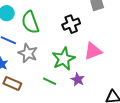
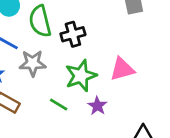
black cross: (71, 24) -> (73, 34), moved
gray star: (28, 53) -> (33, 63), turned -30

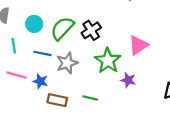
green semicircle: (40, 21) -> (62, 28), turned 75
green line: (59, 104) -> (90, 98), moved

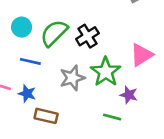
gray star: (67, 63) -> (72, 78), moved
green line: (90, 98) -> (112, 117), moved

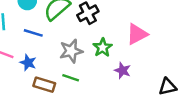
green star: (106, 72) -> (103, 48), size x0.7
green line: (112, 117) -> (71, 78), moved

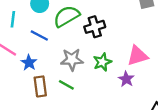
purple star: (122, 70) -> (126, 79), moved
brown rectangle: (44, 85) -> (40, 86), turned 54

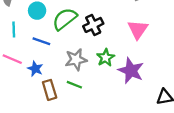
pink triangle: (137, 56) -> (138, 29), moved, turned -30
purple star: (126, 79) -> (131, 71), size x1.6

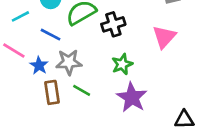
cyan line: (14, 29) -> (20, 16), turned 56
gray star: (76, 60) -> (69, 62), moved
purple star: (131, 71) -> (132, 97), moved

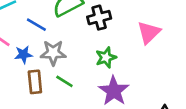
blue star: (39, 65) -> (23, 55), turned 30

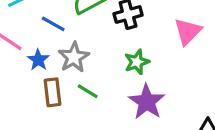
gray star: (53, 53) -> (74, 57), turned -30
blue star: (23, 55) -> (38, 60), turned -30

